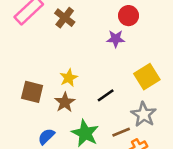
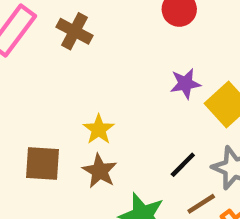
purple star: (116, 39) -> (185, 84), moved
black line: (106, 95) -> (183, 165), moved

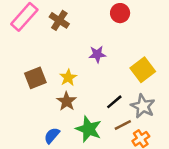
purple star: (185, 84) -> (97, 54), moved
brown square: (42, 164) -> (35, 78), moved, turned -30

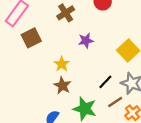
brown cross: (59, 20) -> (66, 13), moved, turned 30
brown square: (35, 78) -> (31, 38), moved

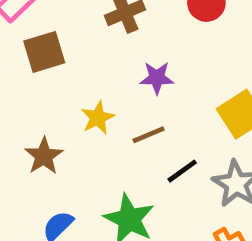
brown star: (62, 86) -> (44, 156), moved
brown line: (115, 102) -> (149, 135), moved

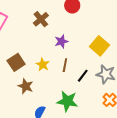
brown square: (44, 52) -> (16, 62), moved
brown line: (149, 135) -> (65, 65), turned -40

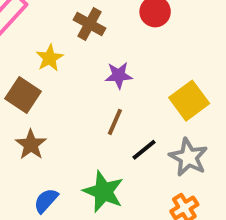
brown cross: (41, 19) -> (89, 24), turned -35
brown square: (16, 62) -> (23, 95), turned -36
yellow star: (43, 64) -> (50, 58), moved

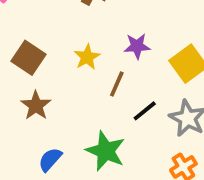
yellow star: (50, 58) -> (87, 57), moved
purple star: (119, 75) -> (137, 46), moved

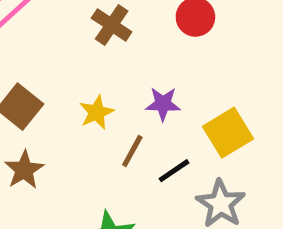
black line: (145, 111) -> (174, 171), moved

